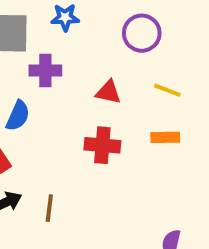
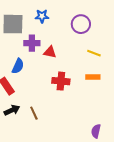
red triangle: (108, 92) -> (50, 52), moved
brown line: (49, 208) -> (34, 113), turned -32

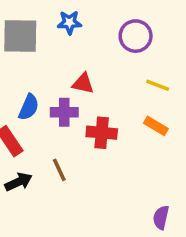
purple cross: (32, 43) -> (64, 112), moved
orange rectangle: (93, 77) -> (156, 126), turned 32
brown line: (34, 113) -> (59, 170), moved

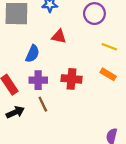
red triangle: (83, 83) -> (59, 36), moved
blue semicircle: (29, 107) -> (32, 54), moved
purple cross: (64, 112) -> (38, 80), moved

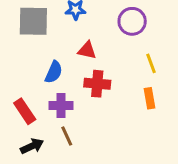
yellow line: (109, 47) -> (151, 63), turned 49
orange rectangle: (108, 74) -> (149, 98), turned 49
red cross: (72, 79) -> (97, 84), moved

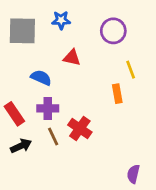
blue semicircle: (54, 72) -> (41, 78), turned -90
red cross: (97, 84) -> (80, 128), moved, turned 30
orange rectangle: (149, 98) -> (117, 94), moved

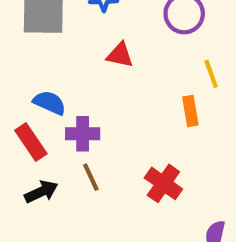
blue semicircle: (41, 78) -> (50, 103), moved
red cross: (80, 128) -> (163, 183), moved

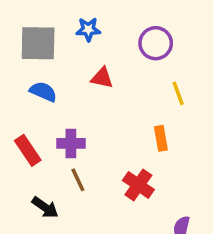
blue semicircle: (50, 103) -> (43, 92), moved
orange rectangle: (190, 111) -> (161, 138), moved
black arrow: (41, 192) -> (45, 207), moved, turned 60

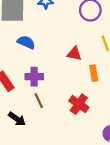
red triangle: (102, 78) -> (74, 54), moved
blue semicircle: (43, 92) -> (26, 42), moved

